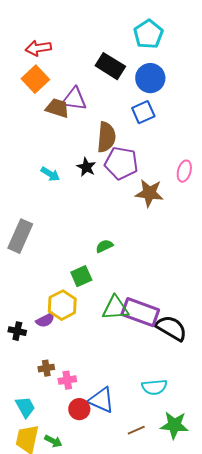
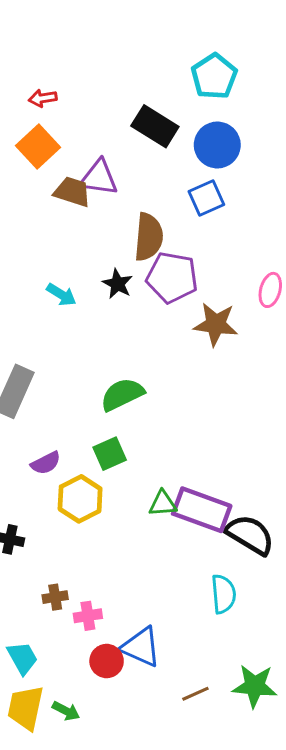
red arrow: (38, 48) -> (43, 98), size x0.7
green semicircle: (104, 246) -> (122, 394), moved, size x1.6
green triangle: (115, 308) -> (163, 504), size x0.7
purple semicircle: (45, 320) -> (46, 463), moved
cyan semicircle: (154, 387) -> (224, 594), moved, turned -90

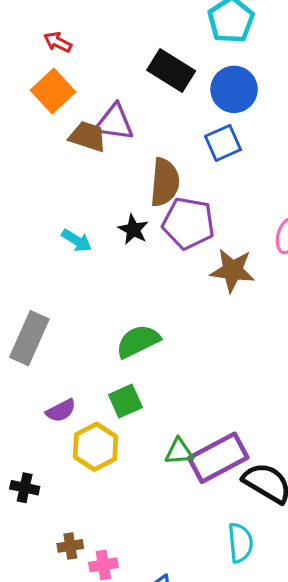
red arrow: (43, 98) -> (58, 42), turned 36
purple rectangle: (202, 510) -> (218, 458), turned -48

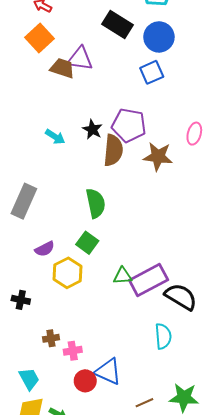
brown semicircle: (165, 182) -> (113, 150), moved
green semicircle: (138, 341) -> (96, 203), turned 104
green square: (125, 401) -> (87, 243), turned -30

